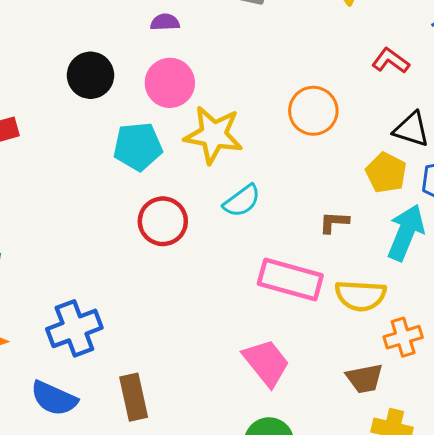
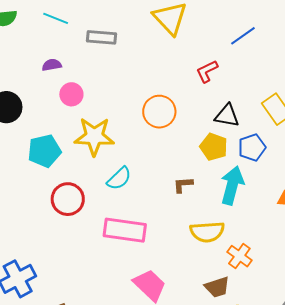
red L-shape: (391, 61) -> (207, 71), turned -55
pink circle: (170, 83) -> (71, 94), moved, size x0.7
pink rectangle: (290, 280) -> (125, 230), moved
orange cross: (403, 337) -> (239, 256), turned -30

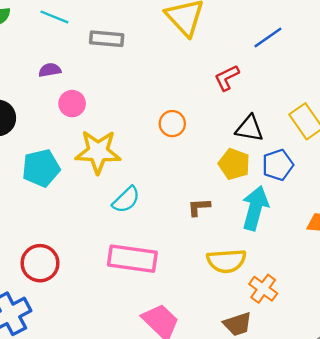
orange circle: (159, 112) -> (172, 124), size x0.7
red circle: (68, 199) -> (40, 263), moved

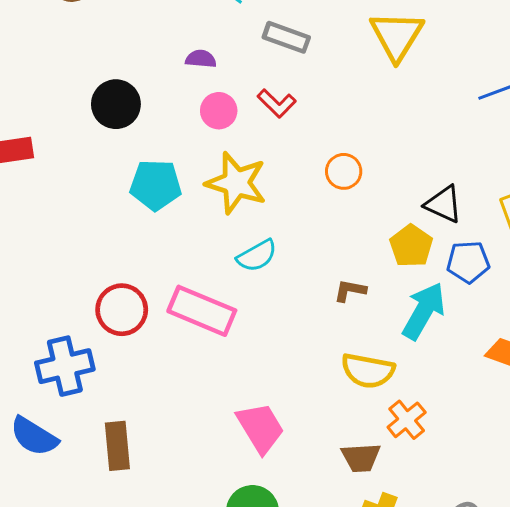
red L-shape: (227, 78) -> (277, 103), moved, turned -124
pink rectangle: (132, 259) -> (202, 311), moved

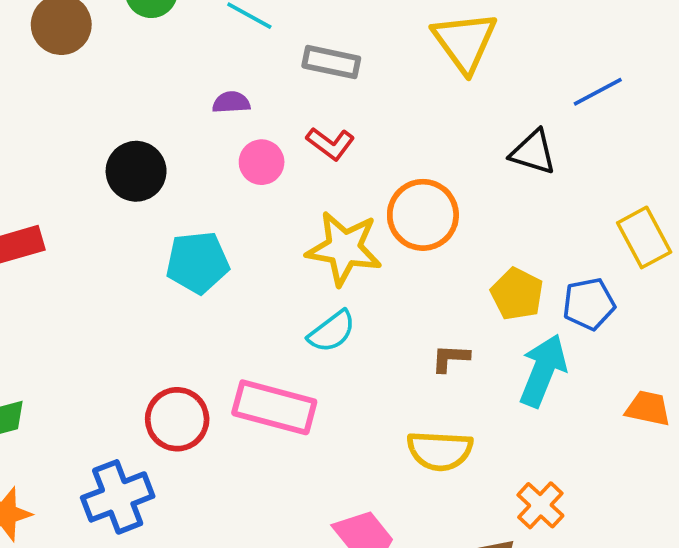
orange circle: (344, 171) -> (423, 215), size x1.6
yellow star: (236, 183) -> (344, 248), moved
black triangle: (443, 204) -> (533, 152), moved
yellow semicircle: (368, 371) -> (440, 451), moved

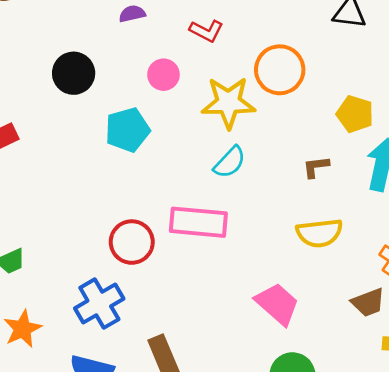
pink circle: (262, 162) -> (163, 75), moved

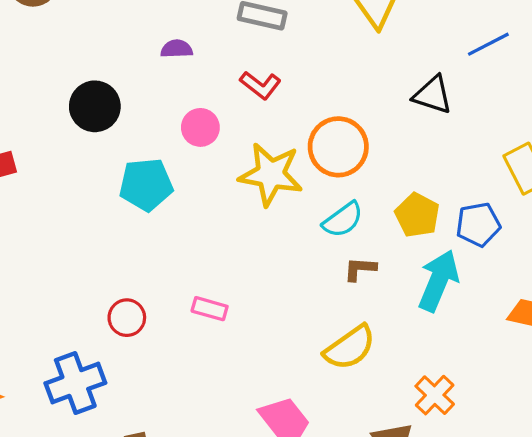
cyan semicircle: (230, 162) -> (343, 220), moved
pink rectangle: (198, 222) -> (210, 309), size x0.5
yellow semicircle: (319, 233) -> (350, 348), turned -39
red circle: (132, 242) -> (127, 318), size x0.7

